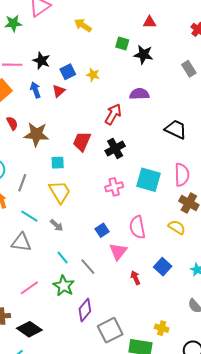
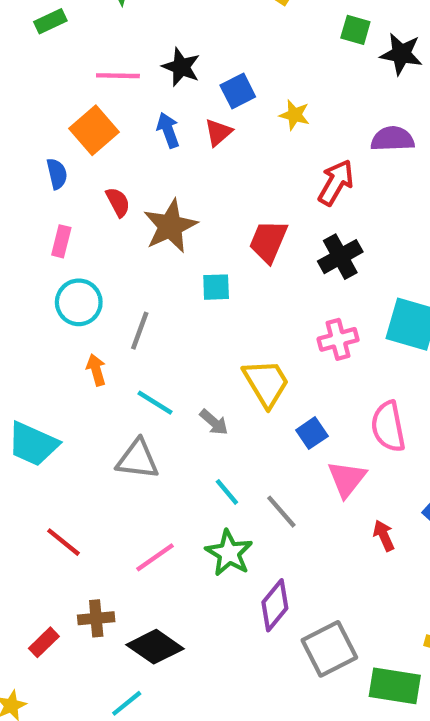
yellow star: (93, 75) -> (294, 115), moved
brown star: (36, 134) -> (170, 226), turned -30
yellow trapezoid: (60, 192) -> (266, 383), moved

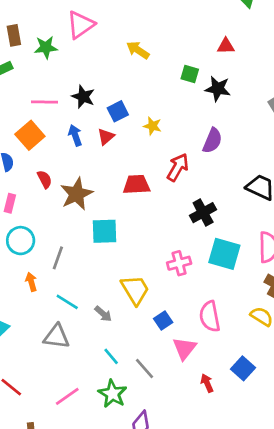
purple semicircle: (393, 139) -> (212, 141), turned 115
red trapezoid: (268, 241) -> (136, 185), moved, turned 64
black cross: (340, 257) -> (203, 213), moved
cyan square: (216, 287) -> (104, 231), size x1.5

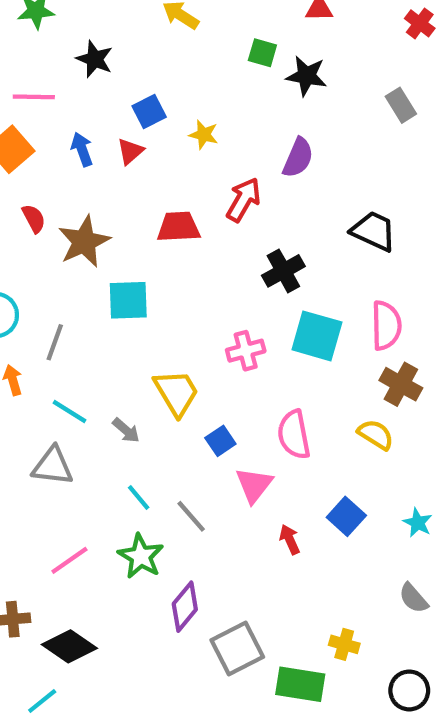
black star: (83, 97) -> (95, 59), moved

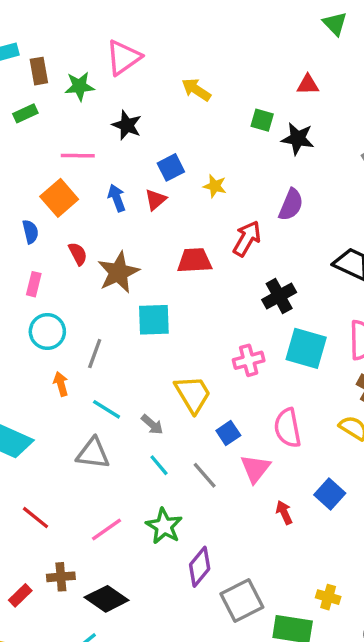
cyan line: (139, 497) -> (159, 465), moved
gray line: (191, 516) -> (205, 475), moved

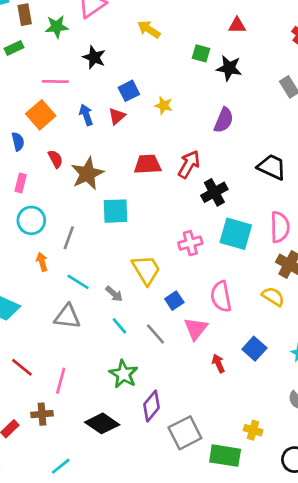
red arrow: (247, 239) -> (189, 164), moved
pink line: (107, 529) -> (61, 381), moved, turned -40
black diamond: (107, 599) -> (102, 423), moved

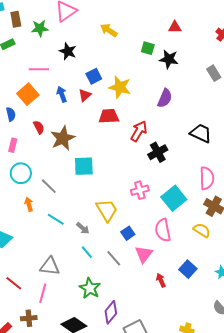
yellow star: (164, 105) -> (120, 87), size x1.6
red trapezoid: (148, 164) -> (109, 116), moved
cyan square: (236, 234) -> (174, 198), moved, turned 35
gray line: (69, 238) -> (49, 186), turned -66
gray triangle: (67, 317) -> (50, 266), moved

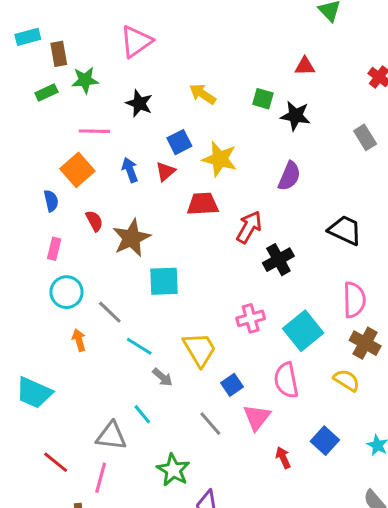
green star: (40, 28) -> (85, 80), moved
yellow arrow: (109, 30) -> (203, 94), moved
cyan line: (56, 219) -> (139, 346), moved
cyan line: (87, 252) -> (142, 414), moved

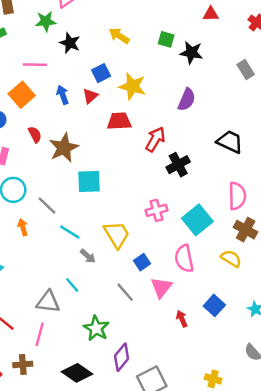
red triangle: (305, 66) -> (211, 14), moved
green star: (85, 80) -> (46, 21), moved

